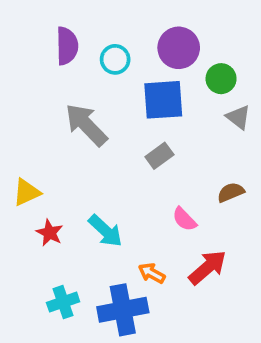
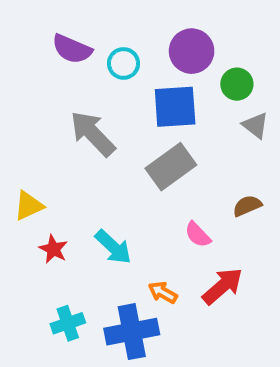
purple semicircle: (67, 46) -> (72, 49), turned 114
gray rectangle: (159, 156) -> (171, 167), size x1.6

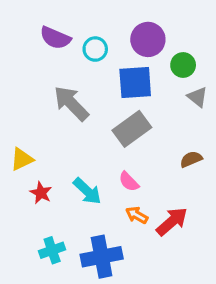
pink semicircle: (198, 235) -> (129, 182), moved
orange arrow: (163, 292) -> (137, 215), moved

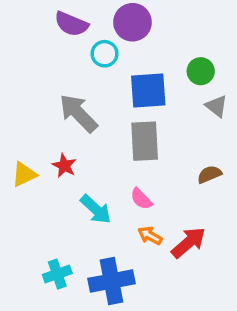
purple semicircle: (55, 38) -> (71, 24), moved
purple circle: (148, 39) -> (132, 22), moved
gray rectangle: (132, 129) -> (145, 141), turned -57
red star: (41, 193) -> (64, 166), moved

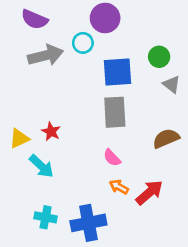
purple semicircle: (71, 24) -> (34, 19), moved
gray arrow: (78, 113) -> (46, 55), moved, turned 120
brown semicircle: (209, 174) -> (166, 138), size x1.4
cyan arrow: (96, 209) -> (41, 166), moved
cyan cross: (57, 274) -> (46, 217), turned 30

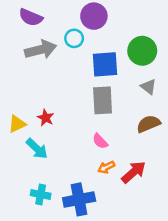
green circle: (159, 57) -> (142, 51), size x1.5
gray triangle: (172, 84) -> (148, 87), moved
orange arrow: (119, 187) -> (106, 167), turned -56

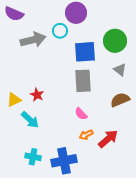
purple semicircle: (31, 17) -> (14, 14), moved

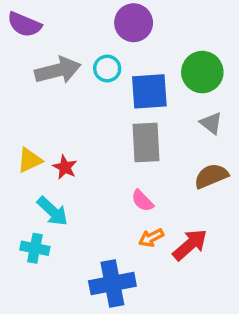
cyan circle: (60, 31) -> (107, 69), moved
yellow triangle: (14, 100) -> (30, 160), moved
cyan cross: (33, 157) -> (35, 248), moved

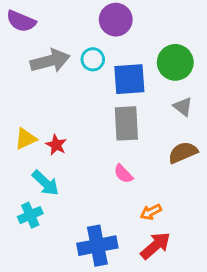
orange arrow: (151, 238) -> (151, 212), moved
red arrow: (190, 245) -> (155, 246), moved
cyan cross: (35, 248) -> (30, 215), turned -35

